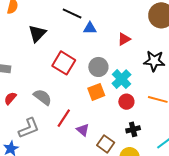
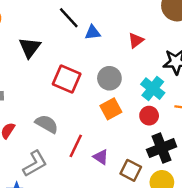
black line: (72, 13) -> (69, 18), turned 30
cyan cross: (121, 79) -> (153, 89), moved
black cross: (133, 129) -> (162, 148), size x1.6

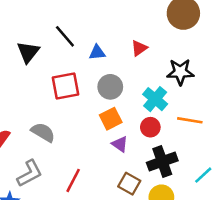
black line: (69, 18) -> (65, 36), moved
blue triangle: (93, 33) -> (97, 53), moved
red square: (67, 79) -> (66, 86), turned -36
red line: (76, 146) -> (73, 180), moved
purple triangle: (101, 157) -> (120, 144), moved

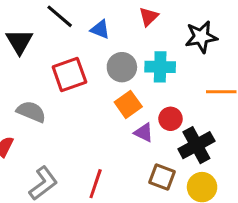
blue triangle: (97, 53) -> (100, 29), turned 36
cyan cross: (155, 99) -> (160, 67), moved, turned -30
red circle: (150, 127) -> (171, 119), moved
gray semicircle: (43, 132) -> (31, 112), moved

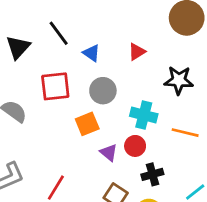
cyan cross: (160, 67) -> (144, 115), moved
orange square: (128, 104) -> (87, 124), moved
black cross: (196, 145) -> (152, 174), size x0.7

